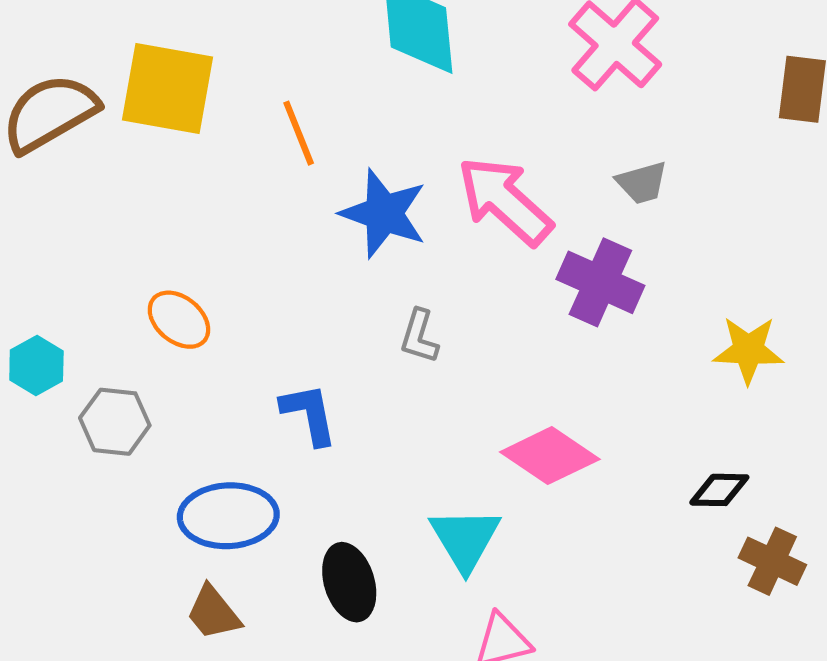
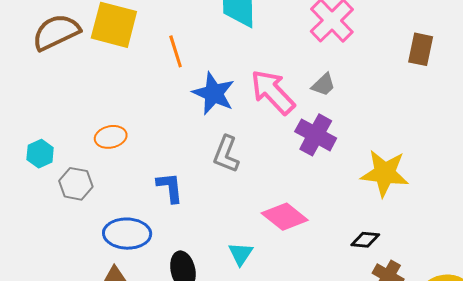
gray trapezoid: (642, 183) -> (323, 85), moved, turned -32
orange ellipse: (179, 320) -> (111, 137), turned -56
gray L-shape: (419, 336) -> (226, 154), size x1.4
yellow star: (748, 350) -> (385, 173), size x1.4
cyan triangle: (465, 539) -> (241, 254), size x0.7

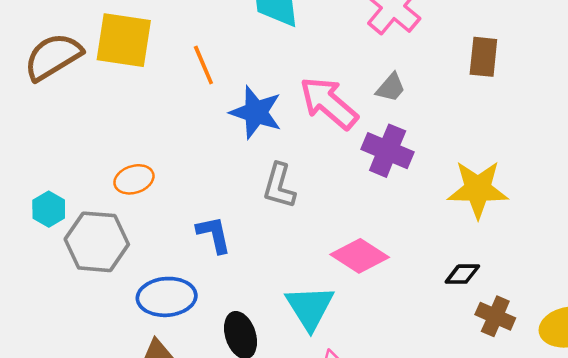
brown rectangle: (421, 49) -> (483, 57), moved
gray hexagon: (76, 184) -> (97, 242), size x1.5
cyan triangle: (241, 254) -> (310, 307), size x1.6

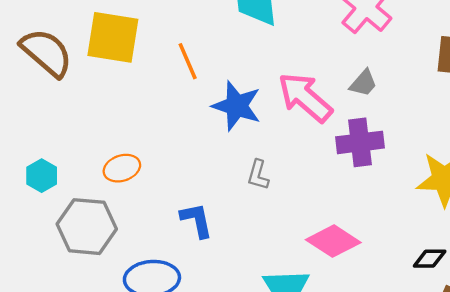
brown semicircle: (53, 57) -> (47, 53), turned 72
purple cross: (388, 151) -> (360, 142), turned -30
gray L-shape: (279, 186) -> (258, 175), size x0.7
cyan hexagon: (49, 209) -> (42, 176), moved

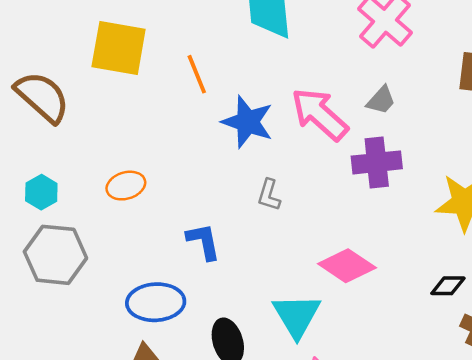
brown semicircle: (47, 53) -> (42, 97), moved
gray hexagon: (87, 227) -> (55, 255), moved

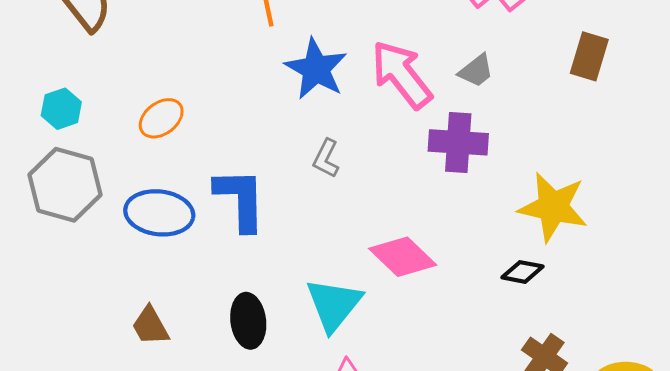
orange ellipse: (126, 186) -> (161, 118), turned -30
blue L-shape: (204, 241) -> (240, 199), size x1.4
black diamond: (448, 286) -> (522, 272), moved
blue ellipse: (156, 302) -> (159, 213), moved

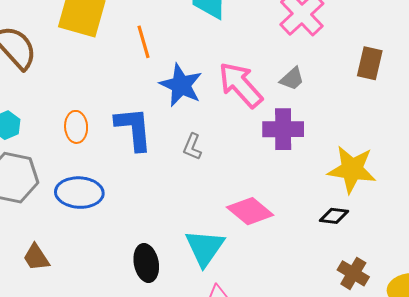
orange ellipse: (161, 118) -> (76, 127), turned -52
blue L-shape: (240, 199) -> (134, 129), moved
brown trapezoid: (150, 326) -> (36, 257), moved

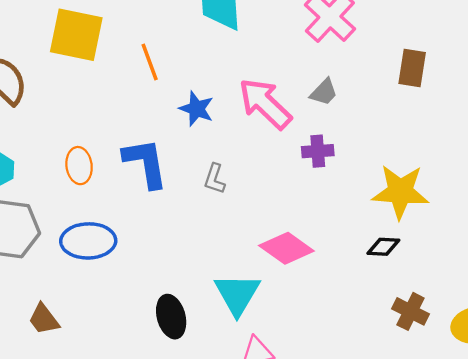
blue star: (181, 85) -> (196, 109), size x0.7
purple cross: (283, 129) -> (318, 151), size x0.7

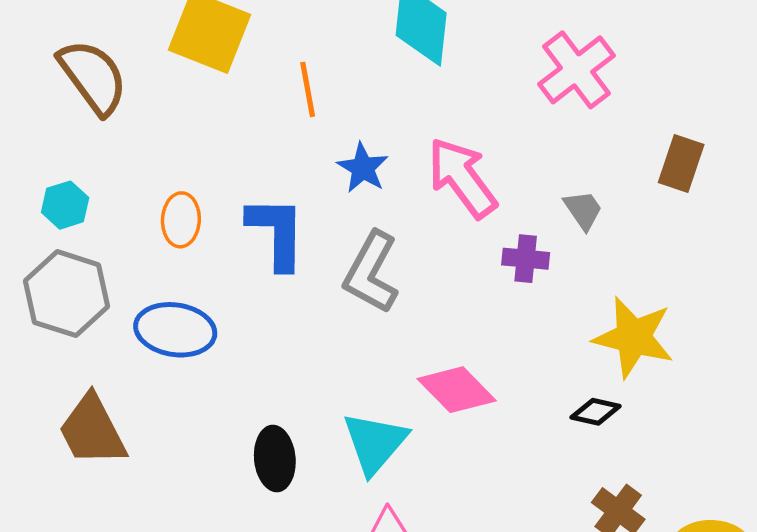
gray trapezoid: (324, 92) -> (583, 210), moved, turned -88
gray L-shape: (215, 179) -> (371, 272), size x1.8
brown trapezoid: (44, 319) -> (92, 430), size x1.6

